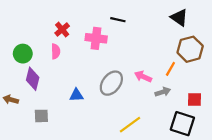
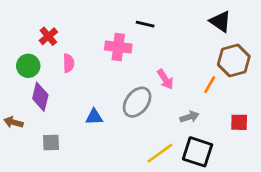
red cross: (62, 30) -> (48, 36), moved
pink arrow: (143, 77) -> (165, 79), moved, turned -147
gray arrow: (163, 92) -> (189, 117), moved
black square: (182, 124) -> (198, 152), moved

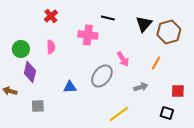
black triangle: (220, 21) -> (144, 24), moved, turned 36
red cross: (48, 36) -> (51, 16), moved
brown hexagon: (234, 60) -> (169, 32), moved
black square: (198, 152) -> (167, 113), moved, size x0.6

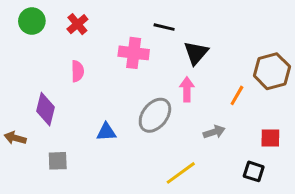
black triangle: (144, 24) -> (196, 53), moved
brown hexagon: (169, 32) -> (272, 71), moved
green circle: (21, 49) -> (32, 21), moved
pink arrow: (123, 59) -> (187, 89), turned -147

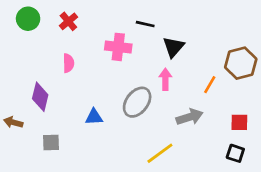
gray arrow: (214, 132) -> (190, 117), size x1.4
black square: (254, 171) -> (235, 153), moved

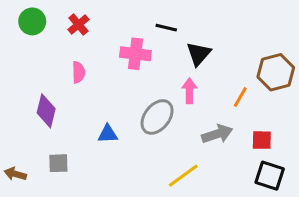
brown arrow: (13, 122) -> (15, 174), moved
red square: (239, 122) -> (262, 140), moved
black square: (235, 153) -> (270, 176), size x1.4

